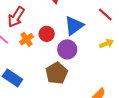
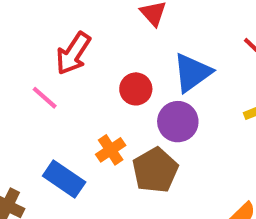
orange cross: (27, 39) -> (111, 150), moved

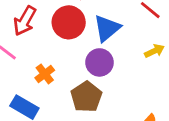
red circle: (136, 89) -> (69, 22), moved, size x1.5
orange cross: (111, 150) -> (45, 74), moved

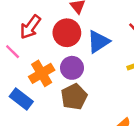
purple circle: (100, 62) -> (72, 68), moved
orange cross: (45, 74) -> (42, 73), size x1.5

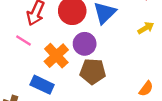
brown pentagon: (74, 97) -> (93, 71), turned -30

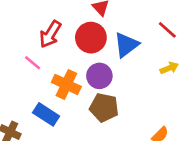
orange cross: (56, 56) -> (66, 84), turned -30

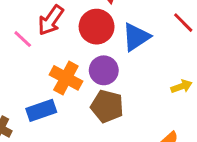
pink line: (33, 63) -> (23, 39), moved
yellow arrow: (169, 68) -> (181, 86), moved
blue rectangle: (46, 114) -> (41, 110), turned -55

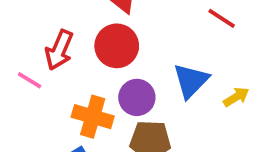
blue triangle: (136, 37) -> (191, 81), moved

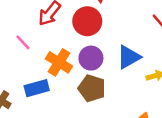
pink line: (30, 80) -> (23, 42), moved

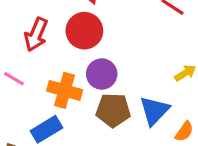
blue triangle: (129, 57) -> (154, 111), moved

